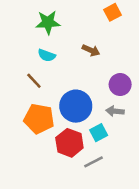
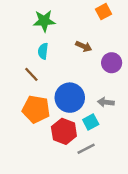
cyan semicircle: (47, 55) -> (43, 51), turned 77
purple circle: (120, 85) -> (112, 63), moved

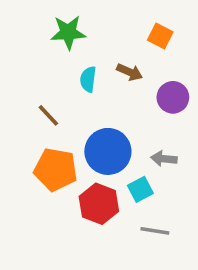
orange square: (103, 12) -> (160, 36), moved, turned -35
cyan semicircle: (43, 51) -> (88, 79), moved
gray line: (86, 149) -> (155, 231), moved, turned 36

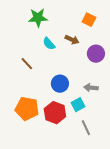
cyan semicircle: (88, 79) -> (49, 44), turned -48
blue circle: (108, 151) -> (60, 84), size x0.7
orange pentagon: (56, 169) -> (27, 109), moved
gray line: (155, 231) -> (86, 128), turned 56

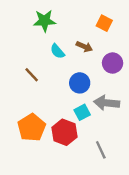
blue circle: (60, 84) -> (80, 83), moved
gray arrow: (91, 88) -> (107, 103), size x1.5
cyan square: (78, 105) -> (82, 112), moved
orange pentagon: (27, 109) -> (32, 128), turned 30

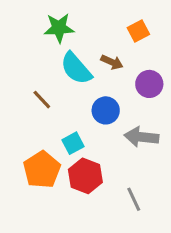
orange square: (104, 23) -> (138, 31), turned 35
cyan semicircle: (57, 51) -> (76, 68), size x1.6
cyan square: (82, 112) -> (73, 143), moved

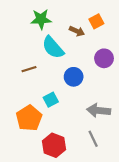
brown arrow: (112, 62) -> (77, 31), moved
brown line: (42, 100) -> (29, 69), turned -64
gray arrow: (141, 137) -> (99, 110), moved
red hexagon: (85, 176) -> (54, 145), moved

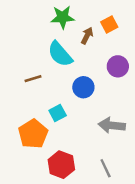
green star: (41, 19) -> (63, 17), moved
brown arrow: (77, 31) -> (87, 36), turned -88
gray line: (93, 139) -> (106, 168), moved

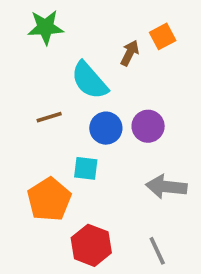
green star: (63, 17) -> (45, 27), moved
purple circle: (118, 66) -> (148, 126), moved
blue circle: (83, 87) -> (106, 128), moved
cyan square: (58, 113) -> (86, 168), turned 35

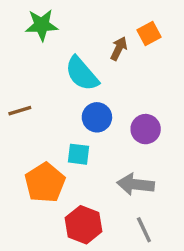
brown line: (49, 117) -> (20, 111), moved
purple circle: (148, 126) -> (146, 129), moved
gray arrow: (166, 187) -> (136, 184), moved

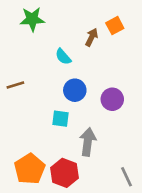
cyan semicircle: (82, 74) -> (63, 57), size x0.6
orange pentagon: (45, 183) -> (30, 169), moved
gray arrow: (136, 184) -> (88, 142), moved, turned 92
gray line: (144, 230) -> (126, 177), moved

